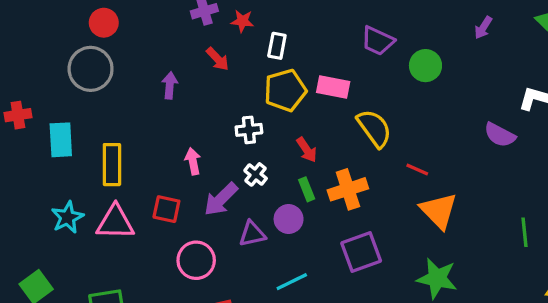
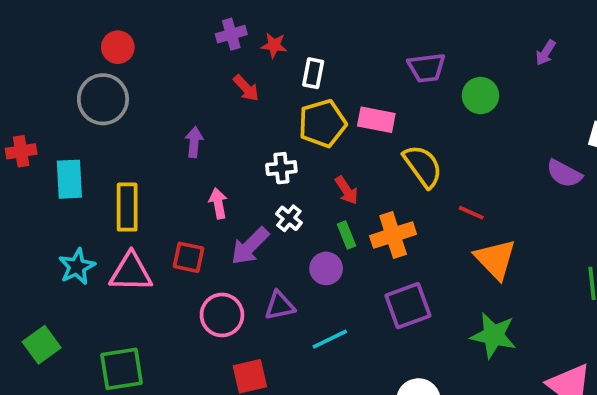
purple trapezoid: (378, 41) -> (427, 68), turned -32
purple arrow: (170, 85) -> (194, 142), moved
purple triangle: (252, 234) -> (280, 306), moved

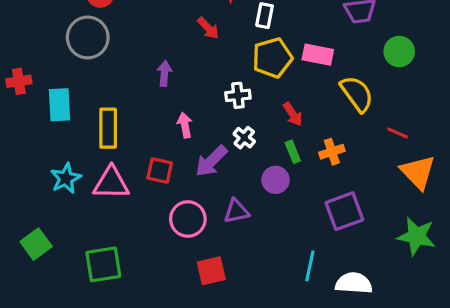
green circle: (480, 96) -> (399, 52), moved
orange cross: (393, 235) -> (332, 152), size x0.7
cyan line: (330, 339) -> (310, 266), moved, turned -52

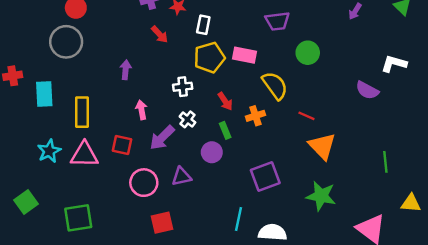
orange cross: (332, 152) -> (255, 116), moved

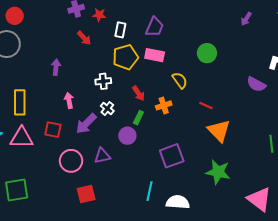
purple trapezoid: (277, 21) -> (155, 27), moved, turned -60
yellow semicircle: (275, 85) -> (180, 80), size x0.7
green rectangle: (225, 130) -> (138, 118), turned 48

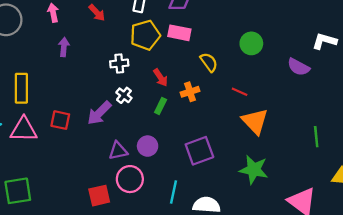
green circle: (207, 53) -> (251, 43), moved
pink arrow: (69, 100) -> (53, 13), moved
purple circle: (127, 136) -> (148, 146), moved
pink circle: (71, 161) -> (130, 179), moved

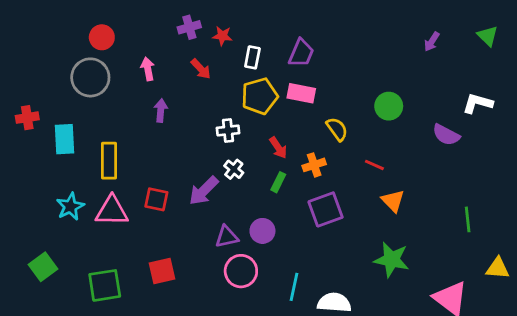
orange triangle: (255, 121) -> (393, 201), size x0.7
purple square: (199, 151) -> (326, 209), moved
red square: (99, 196) -> (162, 271), moved

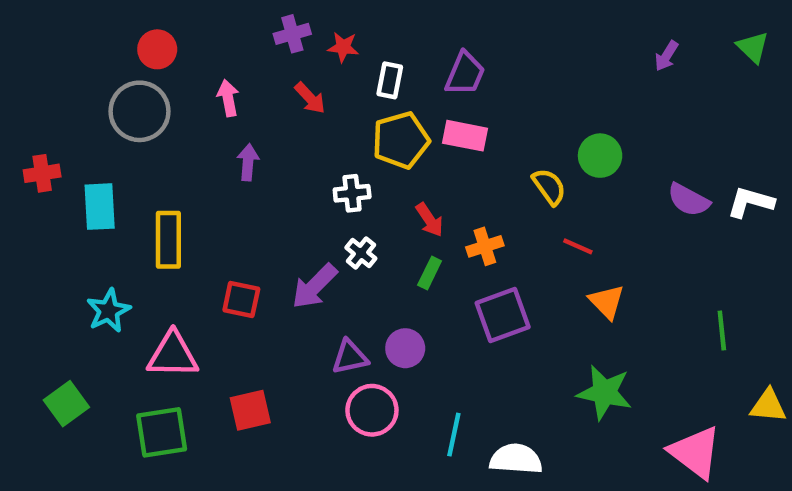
white L-shape: (478, 103) -> (751, 202), moved
yellow semicircle: (337, 129) -> (549, 187), moved
pink triangle: (112, 211) -> (173, 355), moved

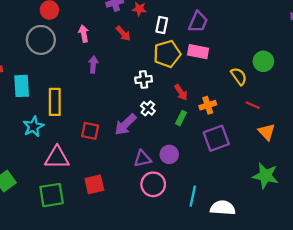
cyan star: (108, 311) -> (33, 127), moved

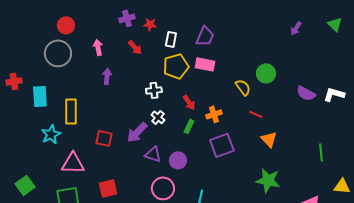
purple triangle: (142, 159) -> (153, 154), moved, turned 30

